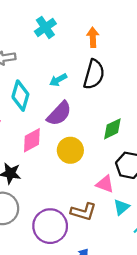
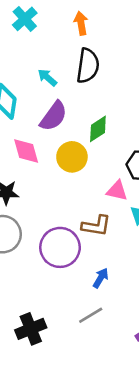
cyan arrow: (58, 80) -> (47, 77), turned 78
green diamond: (112, 129) -> (98, 129), moved
pink diamond: (32, 140) -> (26, 151), turned -70

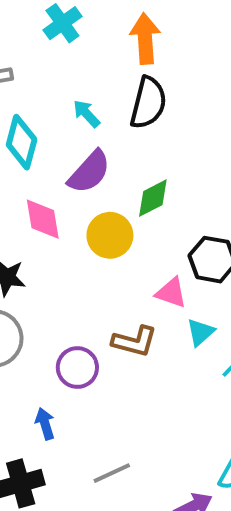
orange arrow: (81, 23) -> (145, 39), size x1.4
purple circle: (60, 247) -> (77, 368), size x0.7
blue arrow: (101, 278) -> (45, 424), moved, turned -54

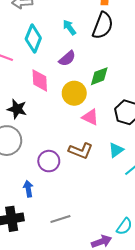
purple semicircle: (89, 172) -> (67, 58), size x0.7
pink triangle: (171, 293) -> (90, 117), moved

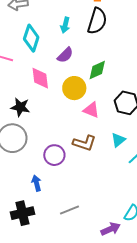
cyan arrow: (69, 27) -> (65, 25), turned -126

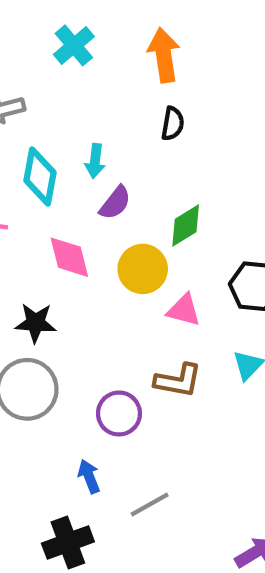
black semicircle: (97, 21) -> (173, 124), size x0.6
cyan arrow: (65, 25) -> (95, 161), moved
gray line: (69, 210) -> (150, 505), moved

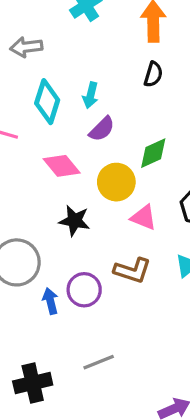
pink diamond: (69, 257) -> (62, 166), turned -33
black star: (36, 323) -> (75, 221), moved
blue arrow: (89, 476) -> (50, 301), moved

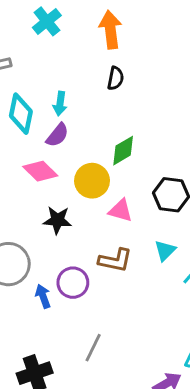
purple semicircle: (102, 129) -> (57, 135), moved
gray line: (99, 362) -> (93, 348), turned -36

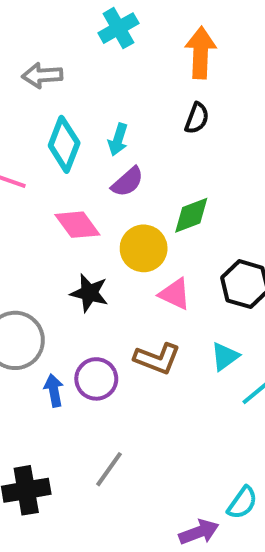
purple semicircle: (57, 135) -> (128, 182), moved

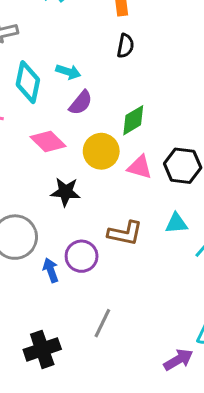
cyan arrow: (118, 139) -> (68, 72), turned -80
pink triangle: (175, 294) -> (140, 167), moved
cyan triangle: (225, 356) -> (176, 223), turned 40

